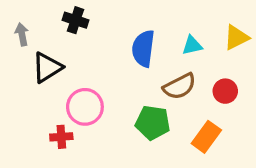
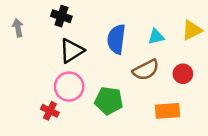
black triangle: (47, 67) -> (72, 51), moved
green pentagon: (153, 123) -> (109, 101), moved
red cross: (61, 137) -> (50, 111), turned 30
orange rectangle: (206, 137) -> (168, 111), turned 50

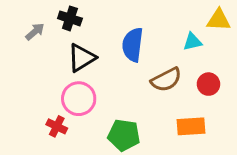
gray arrow: (18, 28) -> (35, 32), moved, turned 60
yellow triangle: (192, 30) -> (219, 20), moved, turned 30
cyan triangle: (156, 37) -> (192, 42), moved
green pentagon: (109, 101) -> (124, 135), moved

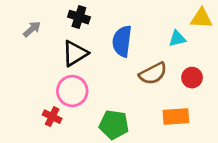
black cross: (70, 18) -> (79, 17), moved

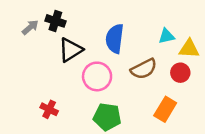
black cross: (79, 17) -> (55, 21), moved
yellow triangle: (201, 18) -> (189, 49), moved
pink circle: (72, 91) -> (97, 76), moved
orange rectangle: (176, 117) -> (165, 109), turned -55

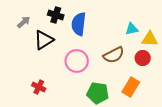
black cross: (55, 21) -> (56, 15), moved
blue semicircle: (115, 39) -> (79, 24), moved
black triangle: (71, 50) -> (44, 40), moved
green pentagon: (107, 117) -> (98, 93), moved

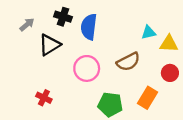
red circle: (143, 58) -> (170, 73), moved

